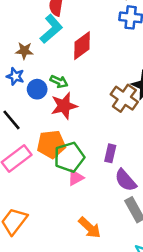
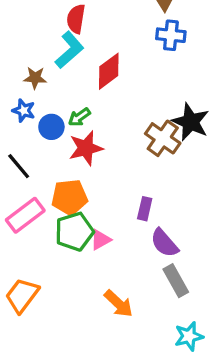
green arrow: (59, 81) -> (79, 117), turned 120
green pentagon: (69, 157) -> (74, 232), moved

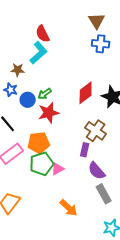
red semicircle: (76, 19) -> (43, 34), turned -36
red diamond: (109, 71) -> (86, 93), moved
brown cross: (163, 138) -> (96, 131), moved

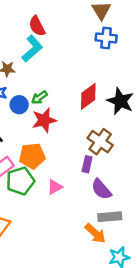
green pentagon: (42, 164) -> (20, 181), moved
gray rectangle: (104, 194) -> (110, 217), turned -66
orange arrow: (69, 208) -> (95, 233), moved

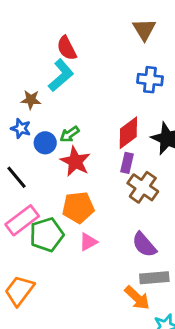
blue cross: (106, 38) -> (150, 80), moved
red star: (44, 120) -> (75, 161), turned -30
orange pentagon: (32, 156) -> (78, 207), moved
purple rectangle: (87, 164) -> (127, 163), moved

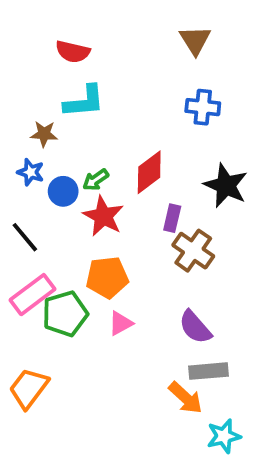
red semicircle: (67, 48) -> (73, 52), moved, turned -50
cyan L-shape: (61, 75) -> (84, 101), turned 36
red diamond: (128, 133) -> (149, 172), moved

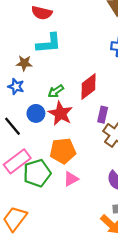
blue circle: (63, 191) -> (36, 113), moved

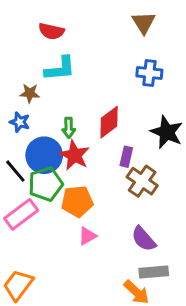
green arrow: (56, 91) -> (69, 128), turned -56
blue circle: (36, 113) -> (44, 155), size x1.6
green pentagon: (37, 173) -> (46, 184), moved

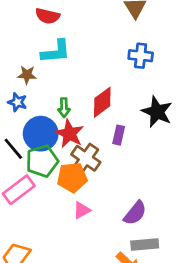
brown cross: (142, 181) -> (86, 158), moved
purple semicircle: (144, 239) -> (135, 213), turned -100

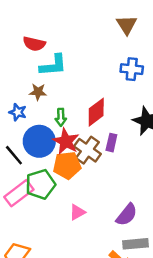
red semicircle: (48, 16) -> (34, 44), moved
brown star: (27, 75) -> (38, 92), moved
brown cross: (86, 158) -> (87, 150), moved
green pentagon: (42, 161) -> (41, 184), moved
orange pentagon: (72, 177) -> (67, 165), moved

